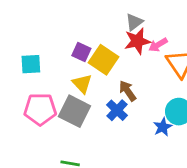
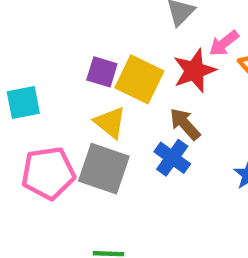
red star: (137, 41) -> (194, 71), moved

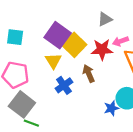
purple square: (102, 72) -> (58, 35), size x1.6
blue cross: (172, 158) -> (64, 85), moved
gray square: (104, 169) -> (22, 104), moved

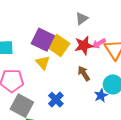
pink arrow: (120, 41) -> (99, 43), moved
brown arrow: (89, 74) -> (84, 74), moved
blue cross: (64, 85) -> (56, 100), moved

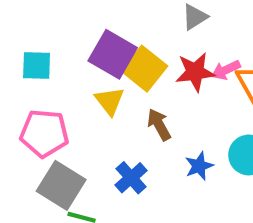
brown arrow: (84, 74) -> (159, 125), moved
blue star: (101, 95) -> (199, 166), moved

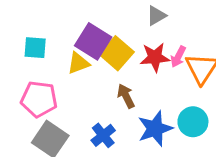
pink arrow: (226, 70) -> (178, 57), turned -40
yellow triangle: (110, 101) -> (78, 63), moved, turned 45
blue star: (199, 166) -> (155, 129), size x1.6

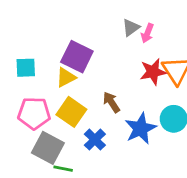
yellow square: (117, 53) -> (71, 112), moved
red star: (155, 57) -> (153, 72), moved
pink arrow: (178, 57) -> (147, 33), moved

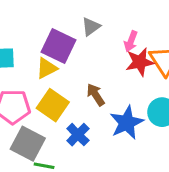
gray triangle: (131, 28) -> (91, 27), moved
pink arrow: (147, 33) -> (131, 41), moved

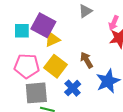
purple square: (58, 46) -> (43, 25), moved
gray square: (28, 144) -> (36, 93), turned -35

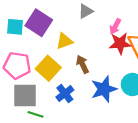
yellow triangle: (52, 39) -> (64, 41), moved

